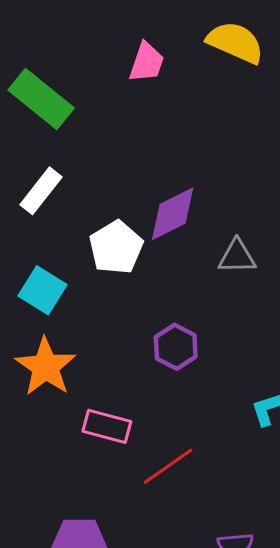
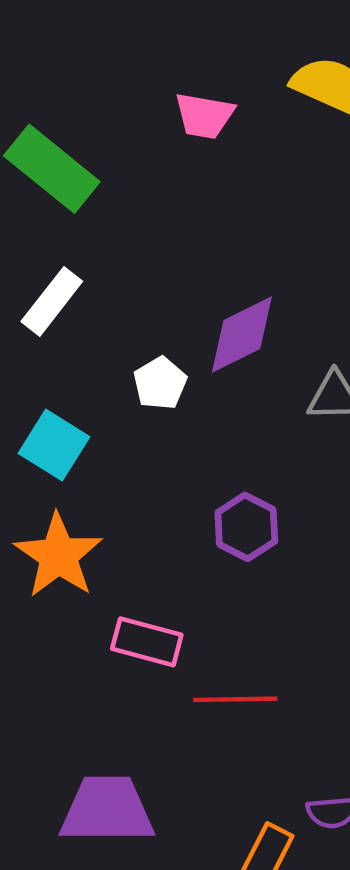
pink trapezoid: (147, 62) -> (204, 116), turned 81
white pentagon: (116, 247) -> (160, 383), size x0.7
red line: (168, 466) -> (235, 699), turned 34

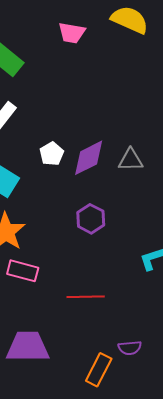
purple diamond: (242, 335) -> (89, 158), moved
pink rectangle: (147, 642) -> (23, 271), moved

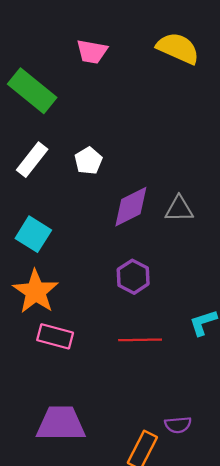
pink trapezoid: (72, 33) -> (92, 52), moved
white pentagon: (52, 154) -> (88, 161), moved
red line: (86, 297) -> (140, 340), moved

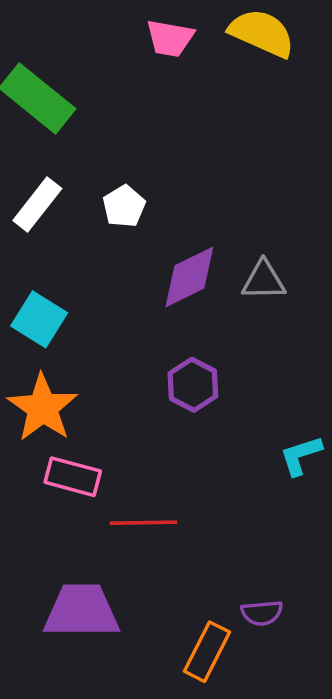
pink trapezoid: (92, 52) -> (170, 38), moved
red line: (140, 340) -> (143, 523), moved

